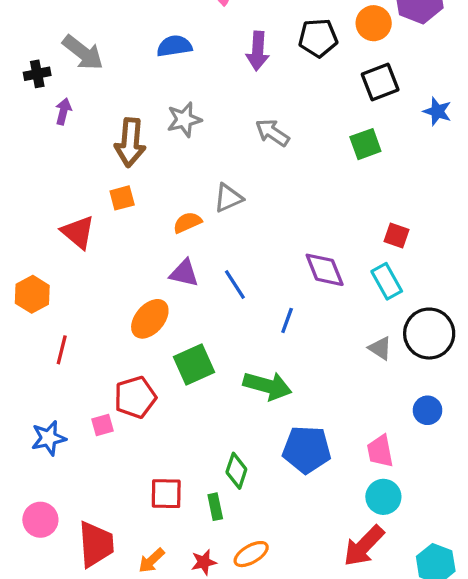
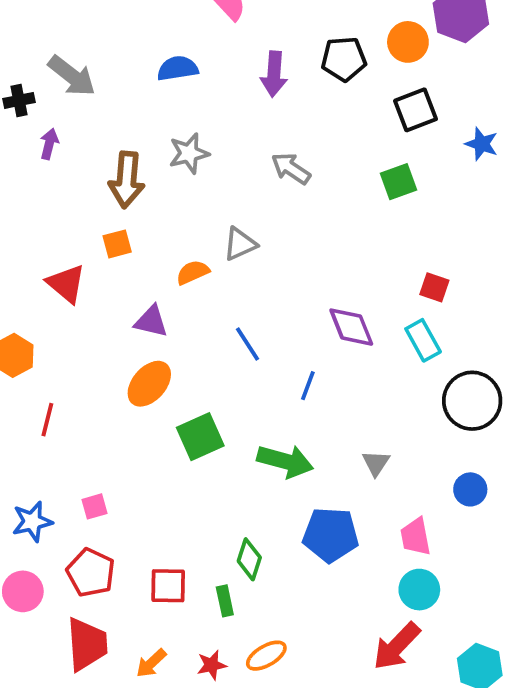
purple triangle: (184, 273) -> (151, 321), moved
gray triangle: (380, 348) -> (376, 463), moved, turned 30
red pentagon: (135, 397) -> (91, 573), moved, turned -30
pink circle: (40, 520) -> (23, 591), moved

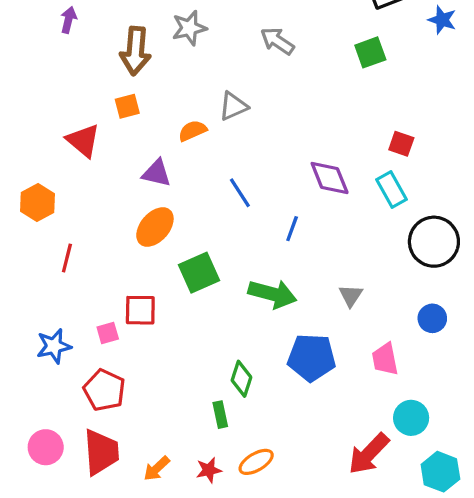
red square: (168, 586) -> (140, 310), moved
cyan circle: (419, 590) -> (411, 418), moved
pink circle: (23, 591) -> (46, 447), moved

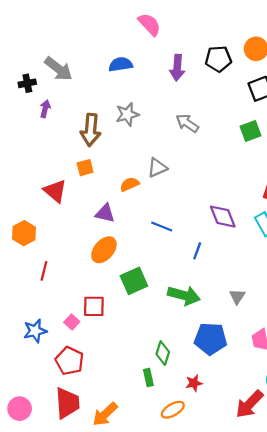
blue line: (240, 193) -> (162, 227), turned -35
pink square: (108, 333) -> (72, 322), turned -32
pink circle: (46, 447) -> (20, 409), moved
orange arrow: (157, 468) -> (105, 414), size x1.4
red star: (209, 470) -> (194, 383), moved

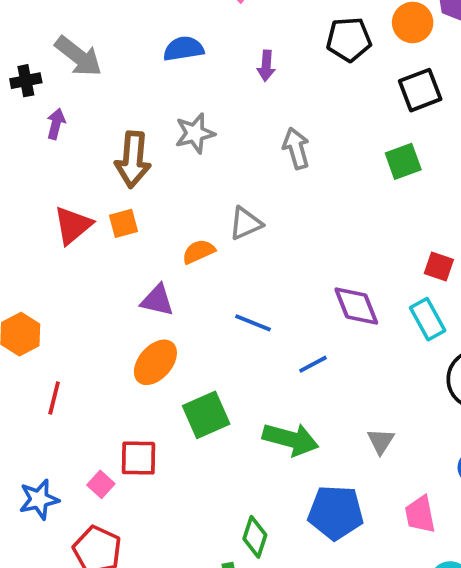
purple arrow: (177, 68) -> (266, 66), moved, size x0.7
gray arrow: (187, 123) -> (296, 148), turned 40
red triangle: (55, 191) -> (73, 225), moved, turned 40
blue line: (197, 251) -> (313, 364), turned 42

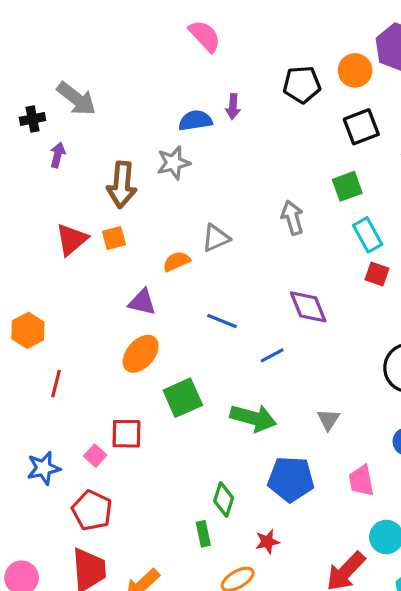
blue semicircle: (184, 49) -> (195, 121), moved
gray arrow: (296, 148) -> (292, 218), moved
cyan rectangle: (428, 319) -> (368, 235), moved

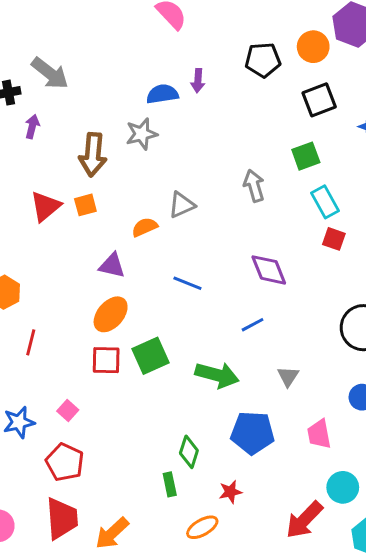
blue line: (272, 355) -> (253, 325), moved
red square: (126, 434) -> (106, 360), moved

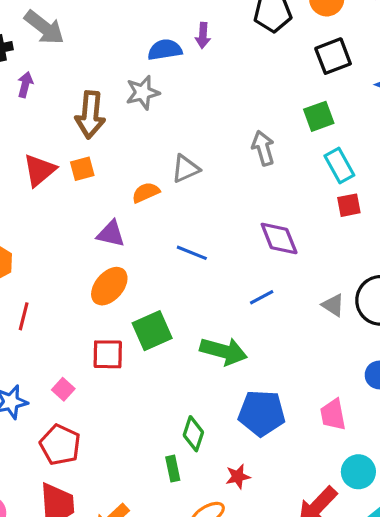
red square: (334, 239) -> (349, 205), turned -30
red square: (106, 360) -> (108, 354), moved
gray triangle: (288, 376) -> (333, 305), moved, turned -30

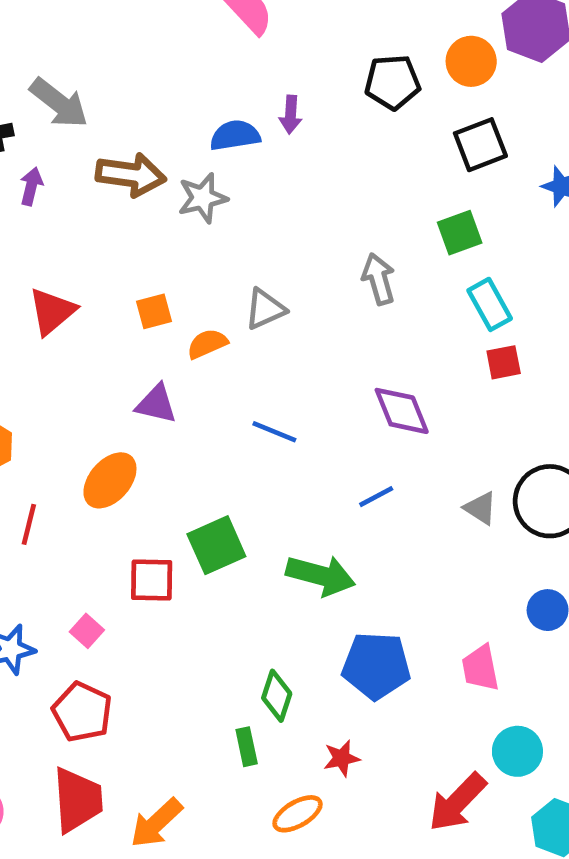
brown arrow: (90, 115) -> (131, 175), moved, turned -87
orange square: (82, 169) -> (154, 311), moved
orange ellipse: (109, 286) -> (110, 480), moved

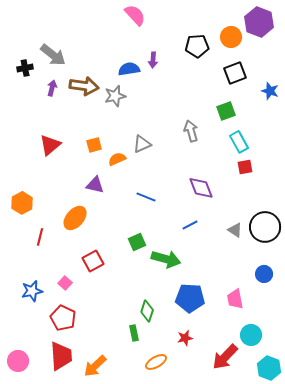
purple arrow: (31, 186) -> (52, 88), moved
green square: (216, 545) -> (137, 242), moved, size x0.7
red square: (152, 580) -> (93, 261), turned -30
red star: (342, 758) -> (185, 338), moved

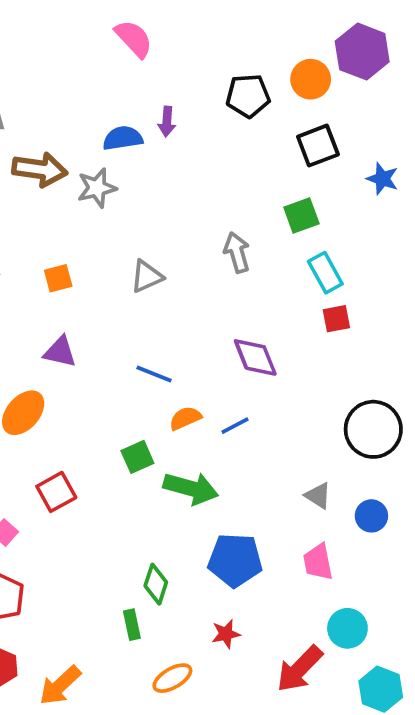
orange semicircle: (117, 159) -> (185, 418), moved
gray triangle: (235, 230) -> (318, 496), moved

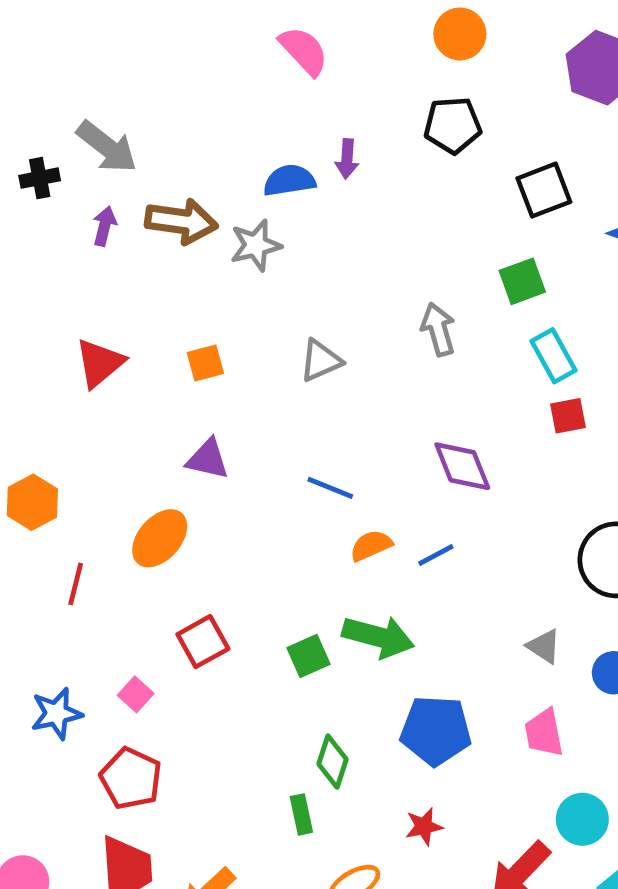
orange circle: (311, 79) -> (460, 34), moved
green square: (137, 457) -> (309, 656), moved

